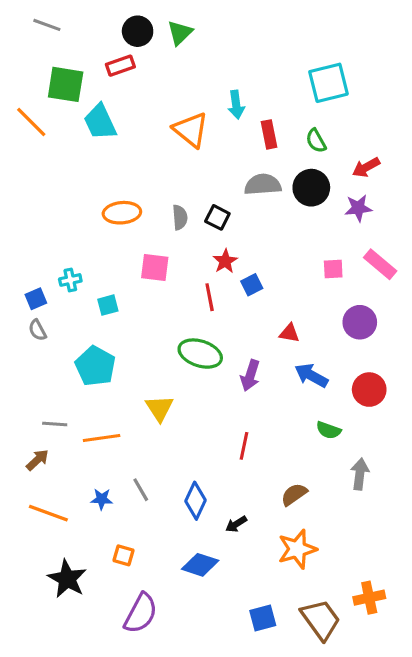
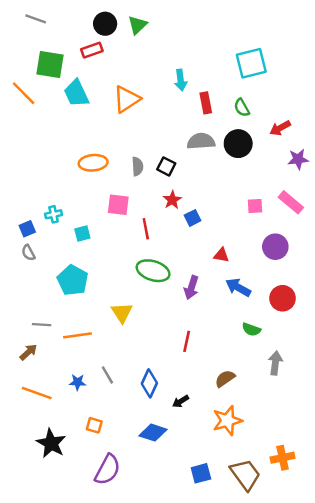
orange triangle: (191, 130) -> (127, 99), moved, turned 48
purple star: (358, 208) -> (298, 159), moved
red line: (210, 297) -> (146, 229), moved

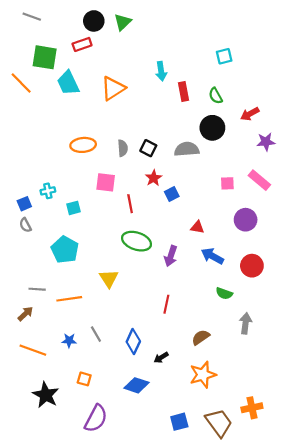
cyan square: (251, 63) -> (224, 56), size x0.6
gray semicircle: (201, 141) -> (187, 149), moved

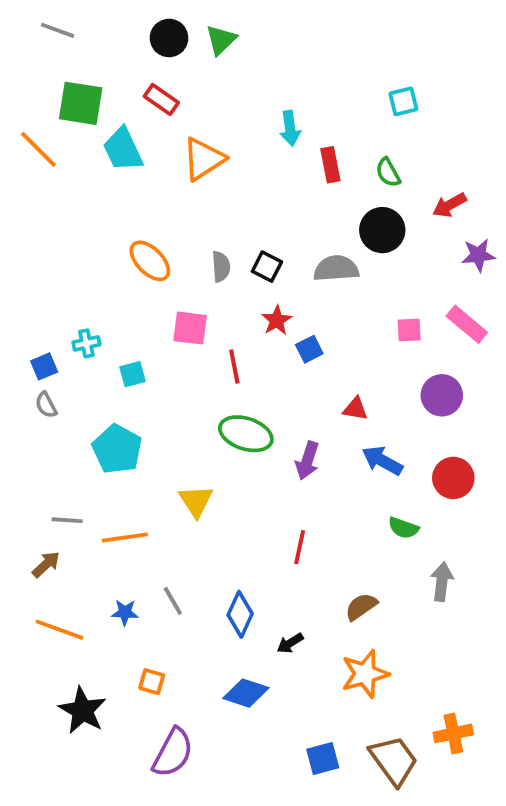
red rectangle: (82, 44) -> (161, 99), moved, turned 54
orange ellipse: (83, 145) -> (150, 261), turned 50

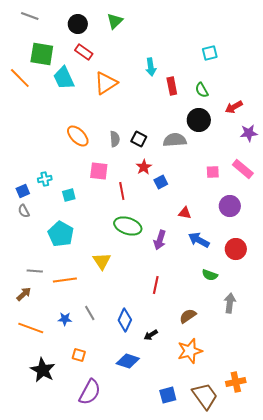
black circle: (169, 38) -> (78, 24), moved

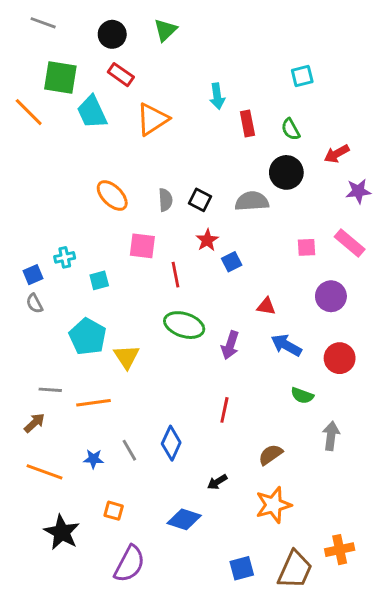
yellow triangle: (102, 261) -> (127, 357), moved
blue diamond: (125, 320) -> (171, 443), moved
brown trapezoid: (205, 396) -> (295, 570), turned 60

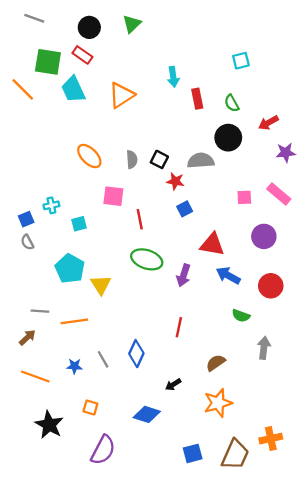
red rectangle: (121, 75) -> (82, 55), moved
red star: (207, 240) -> (175, 181), moved, turned -30
red triangle: (266, 306) -> (212, 244), size x1.6

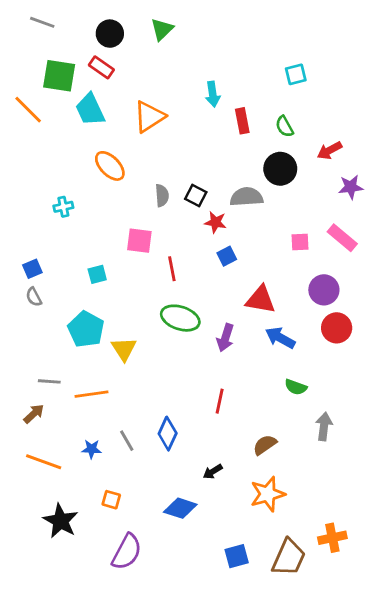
orange ellipse: (89, 156) -> (110, 166), moved
cyan cross: (51, 205) -> (63, 207), moved
red circle: (271, 286) -> (337, 328), moved

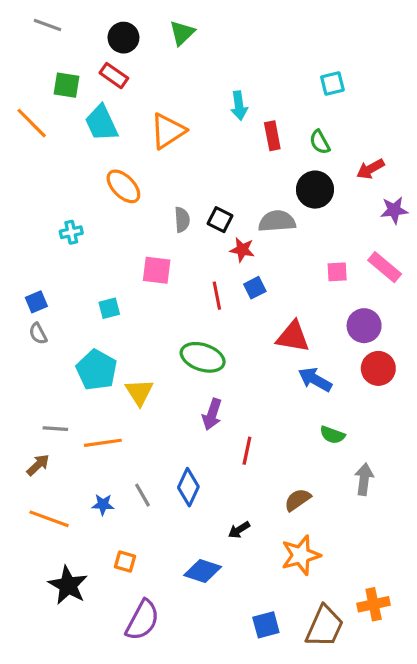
green square: (59, 76) -> (66, 85), size x0.7
red line: (172, 269) -> (217, 296), moved
purple arrow: (225, 338) -> (212, 414), moved

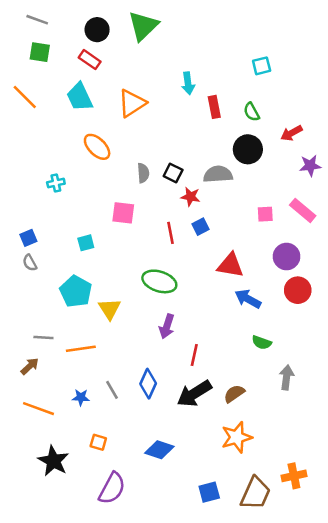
green triangle: (182, 33) -> (143, 26), size x1.5
green square: (66, 85) -> (40, 52), moved
black arrow: (239, 530) -> (194, 394), moved, size x2.0

